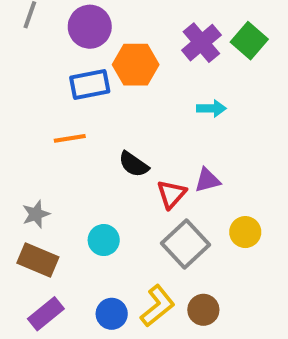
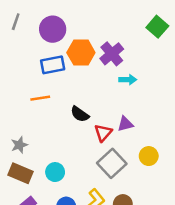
green square: (249, 41) -> (157, 27), moved
purple cross: (201, 43) -> (112, 54), moved
cyan circle: (104, 240) -> (55, 172), moved

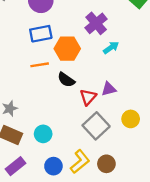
orange hexagon: (81, 53) -> (67, 49), moved
cyan arrow: (128, 80) -> (111, 48), turned -35
orange line: (40, 98) -> (40, 65), moved

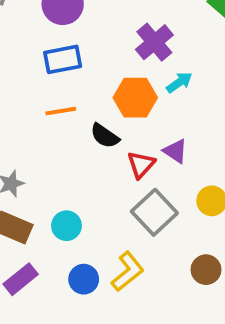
orange hexagon: (67, 49) -> (135, 98), moved
purple triangle: (109, 89) -> (175, 151), turned 49
brown circle: (106, 164) -> (206, 270), moved

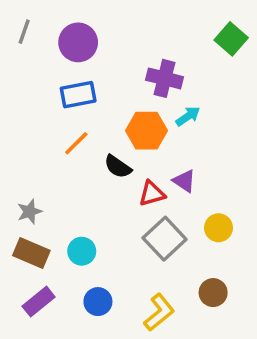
purple cross: (154, 42) -> (165, 78), turned -36
orange line: (61, 111) -> (76, 143), turned -36
red triangle: (141, 165) -> (152, 194), turned 32
yellow L-shape: (128, 272) -> (159, 312), moved

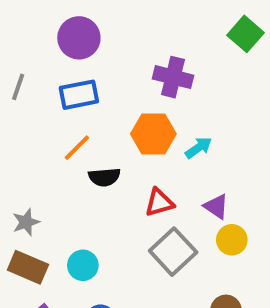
gray line: (24, 32) -> (18, 87), moved
cyan arrow: (188, 116) -> (199, 148), moved
black semicircle: (118, 167) -> (104, 177), moved, turned -40
purple triangle: (184, 181) -> (216, 206), moved

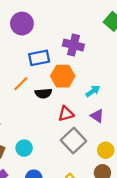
blue rectangle: (79, 95) -> (39, 58), moved
cyan arrow: (199, 148) -> (93, 91), moved
black semicircle: (104, 177) -> (43, 93), moved
yellow circle: (232, 240) -> (106, 150), moved

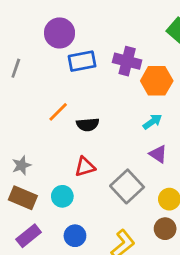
blue rectangle: (39, 58) -> (82, 61), moved
orange hexagon: (63, 76) -> (157, 81), moved
red triangle: (66, 114) -> (85, 167), moved

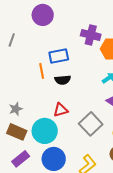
blue rectangle: (82, 61) -> (59, 56), moved
orange line: (58, 112) -> (42, 71), turned -56
cyan circle: (62, 196) -> (45, 131), size x1.6
blue circle: (75, 236) -> (54, 159), size x1.5

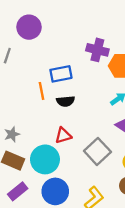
purple circle: (43, 15) -> (29, 27), moved

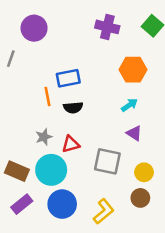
purple cross: (97, 50) -> (107, 27), moved
gray star: (12, 134) -> (44, 137), moved
gray square: (97, 151) -> (107, 161), turned -35

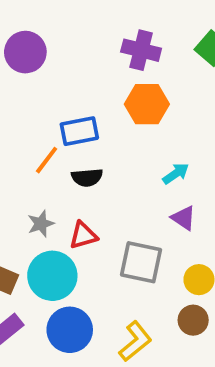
orange hexagon: (133, 70) -> (147, 104), moved
orange line: (47, 97) -> (47, 160), turned 48

